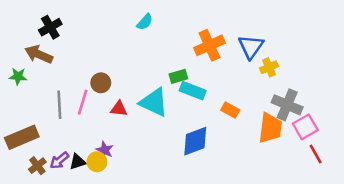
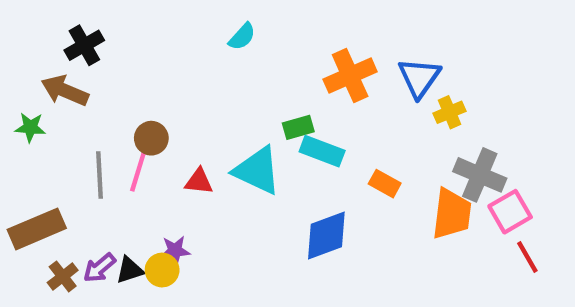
brown circle: (101, 83) -> (151, 138), moved
purple star: (105, 150) -> (175, 251), turned -30

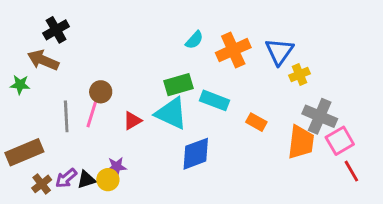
cyan semicircle: (242, 37) -> (194, 40), moved
green rectangle: (298, 127) -> (178, 85), moved, size x1.4
red triangle: (199, 181) -> (132, 121), turned -36
blue diamond: (326, 235) -> (196, 154), moved

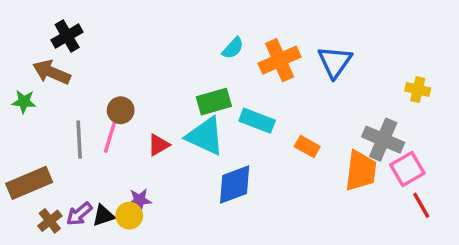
yellow cross: (299, 75) -> (418, 90), moved, turned 36

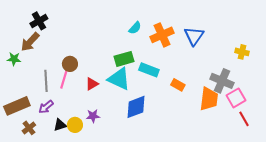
brown arrow: (52, 72) -> (30, 42), turned -70
purple star: (140, 200) -> (93, 116), moved
purple arrow: (79, 214) -> (46, 107), moved

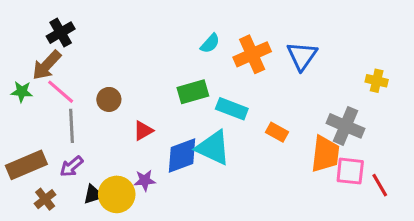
pink line: (64, 79) -> (61, 92), moved, turned -66
cyan triangle: (119, 79) -> (213, 148), moved
pink square: (236, 98) -> (350, 171), moved, turned 36
blue diamond: (136, 107) -> (182, 156), moved
yellow circle: (75, 125) -> (117, 194), size x1.5

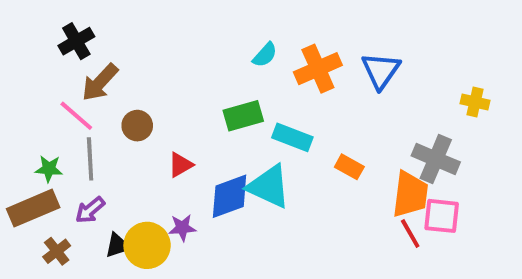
brown arrow: (47, 65) -> (100, 82), moved
green star: (22, 92) -> (49, 169), moved
red line: (380, 185) -> (410, 234), moved

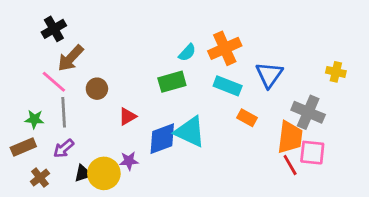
cyan semicircle: (265, 55) -> (187, 53), moved
blue triangle: (381, 71) -> (269, 75), moved
cyan rectangle: (292, 137) -> (228, 86), moved
brown rectangle: (33, 208) -> (23, 147), size x0.7

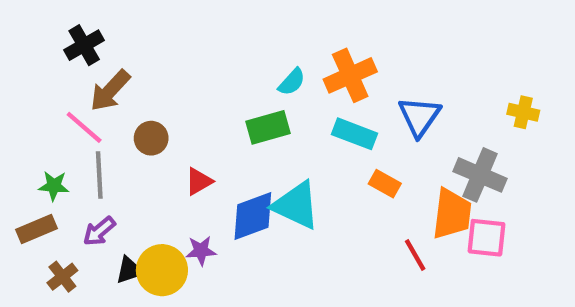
red line: (290, 165) -> (415, 255), moved

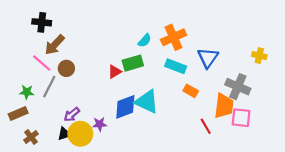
black cross: (84, 45) -> (42, 22), turned 36
brown circle: (151, 138) -> (66, 68), moved
gray line: (99, 175) -> (49, 87), turned 30
red triangle: (199, 181) -> (115, 72), moved
purple arrow: (99, 231) -> (72, 114), moved

